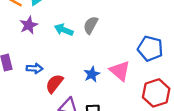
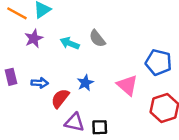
gray semicircle: (91, 25) -> (97, 38), turned -66
blue star: (92, 74) -> (85, 83), moved

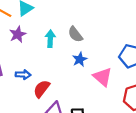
cyan arrow: (70, 43) -> (50, 39), turned 70
blue star: (85, 83) -> (80, 59), moved

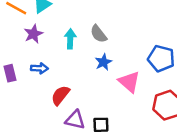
blue arrow: (23, 75) -> (40, 68), moved

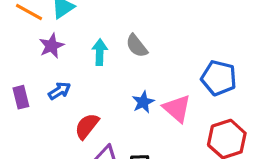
blue star: (103, 62) -> (143, 102), moved
blue arrow: (40, 68) -> (60, 91), turned -35

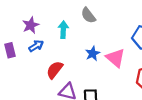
purple star: (51, 46) -> (31, 25), moved
cyan arrow: (100, 52) -> (63, 30), moved

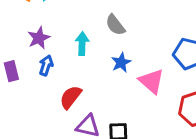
blue arrow: (36, 46) -> (46, 65), turned -40
blue star: (93, 54) -> (121, 62), moved

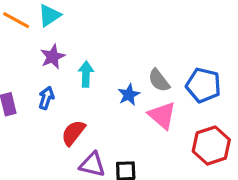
gray semicircle: (115, 25) -> (159, 80), moved
purple star: (39, 38) -> (53, 57), moved

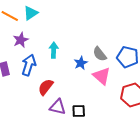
purple star: (53, 57) -> (21, 40), moved
blue arrow: (46, 98) -> (29, 65), size x1.5

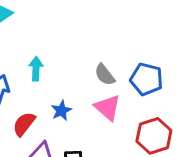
blue star: (81, 63) -> (61, 111), moved

